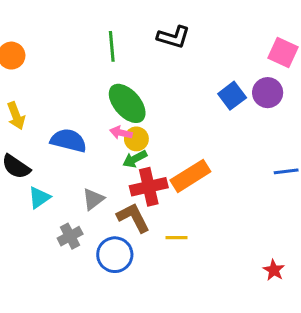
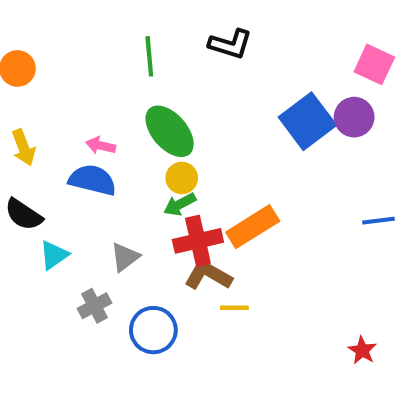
blue square: (232, 96) -> (307, 121), size x1.5
pink arrow: (121, 133) -> (101, 146), moved
brown L-shape: (133, 218) -> (208, 275), moved, turned -33

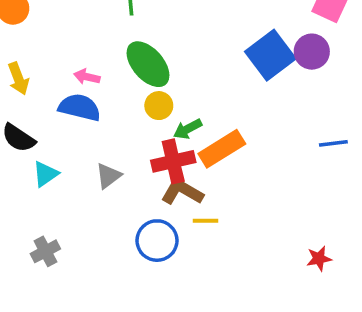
green arrow: (180, 204) -> (188, 129), moved
gray cross: (95, 306) -> (45, 251), moved
blue circle: (153, 330) -> (157, 241), moved
red star: (362, 350) -> (319, 259), turned 30

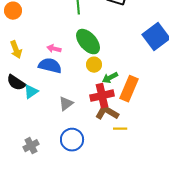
orange rectangle: (222, 149) -> (129, 89), turned -35
cyan triangle: (45, 174) -> (31, 92), moved
blue circle: (157, 241) -> (72, 140), moved

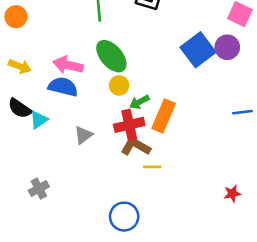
pink arrow: (54, 49) -> (68, 65), size x1.6
yellow arrow: (16, 50) -> (20, 66), turned -48
blue circle: (72, 140) -> (124, 217), moved

